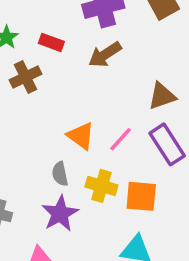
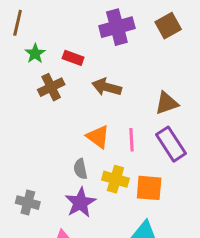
brown arrow: (105, 55) -> (107, 87), moved, turned 48
pink line: (120, 139) -> (132, 140), turned -45

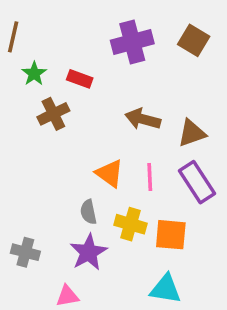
brown square: (168, 26) -> (194, 40), turned -30
brown arrow: (107, 87) -> (143, 119), moved

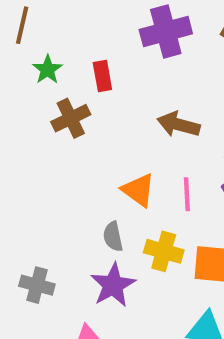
red rectangle: (80, 79) -> (102, 76), turned 60

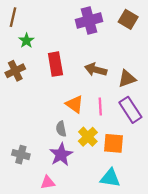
red rectangle: (102, 76) -> (55, 64), moved, size x1.5
brown cross: (71, 118) -> (15, 71), moved
yellow cross: (164, 251) -> (88, 137), turned 30

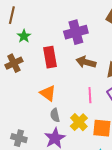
purple cross: (89, 20) -> (76, 32), moved
orange triangle: (74, 104) -> (48, 93), moved

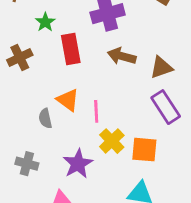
green star: (24, 36) -> (45, 22), moved
pink line: (90, 95) -> (96, 111), moved
gray semicircle: (55, 115) -> (45, 118), moved

